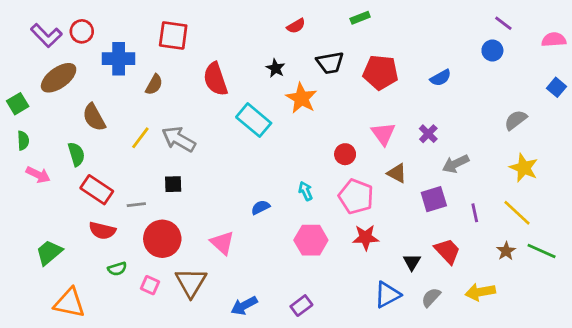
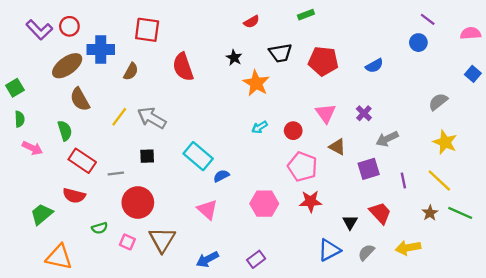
brown ellipse: (59, 78) -> (67, 66), moved
cyan rectangle: (254, 120) -> (198, 156), moved
cyan arrow: (306, 191) -> (260, 127), moved, turned -98
red semicircle: (102, 231) -> (74, 196), moved
pink triangle: (222, 243) -> (207, 209), moved

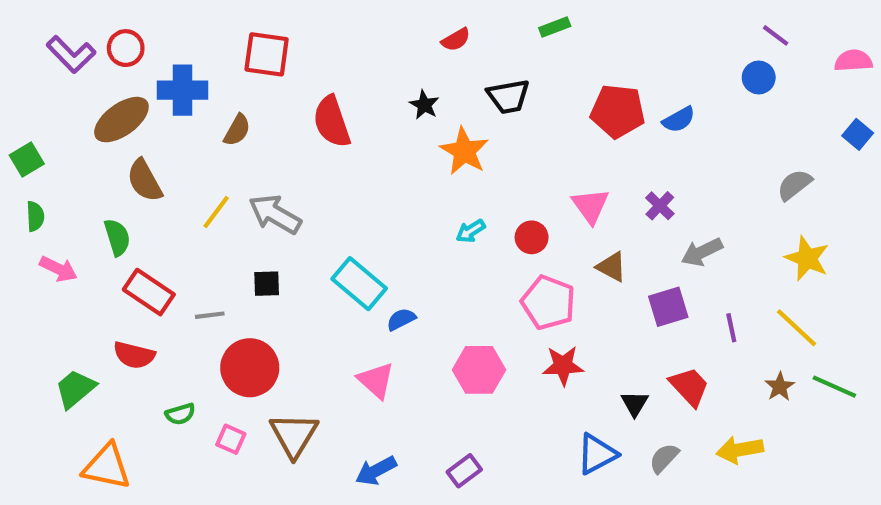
red pentagon: (323, 61) -> (618, 111), moved

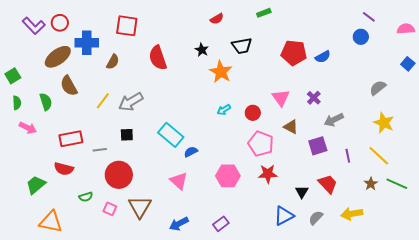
gray arrow: (275, 214) -> (131, 102), turned -60
green semicircle: (117, 237) -> (46, 102), moved
red rectangle: (149, 292) -> (71, 139), turned -45

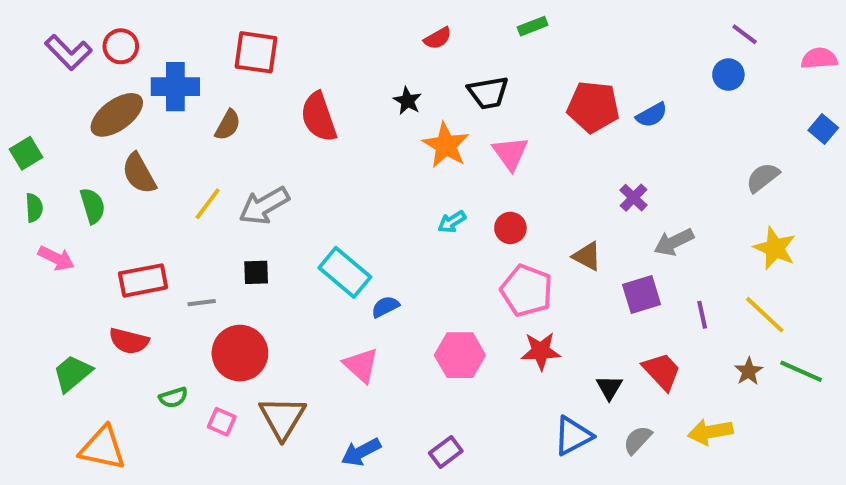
pink triangle: (281, 98) -> (510, 153), moved

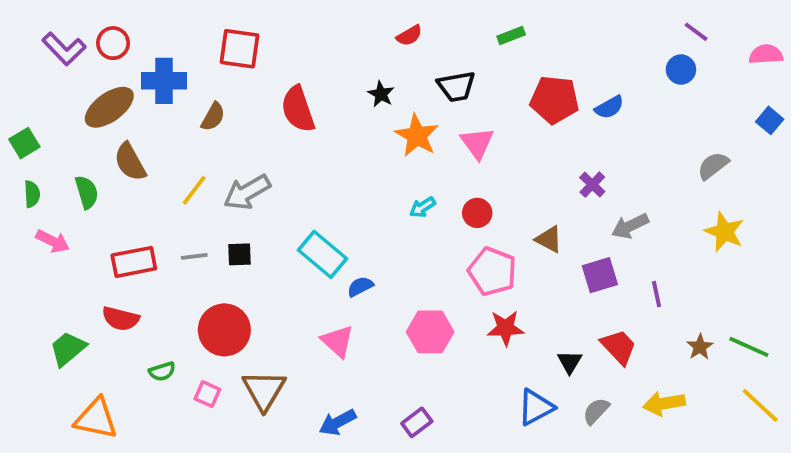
green rectangle: (533, 26) -> (511, 36), moved
gray line: (202, 303) -> (194, 256), moved
yellow line: (765, 315) -> (760, 405), moved

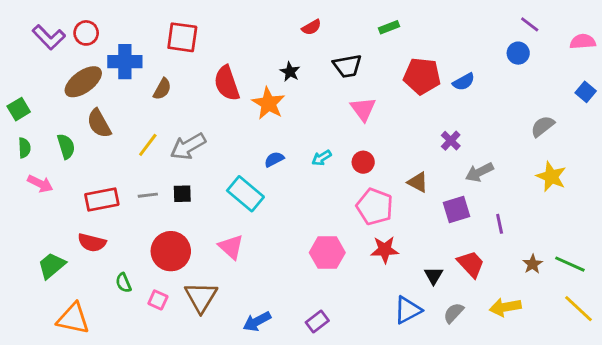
orange star: (417, 136) -> (268, 103), moved
blue semicircle: (360, 286) -> (274, 159), moved
pink triangle: (338, 341) -> (231, 247), moved
green semicircle: (162, 371) -> (123, 283), turned 84

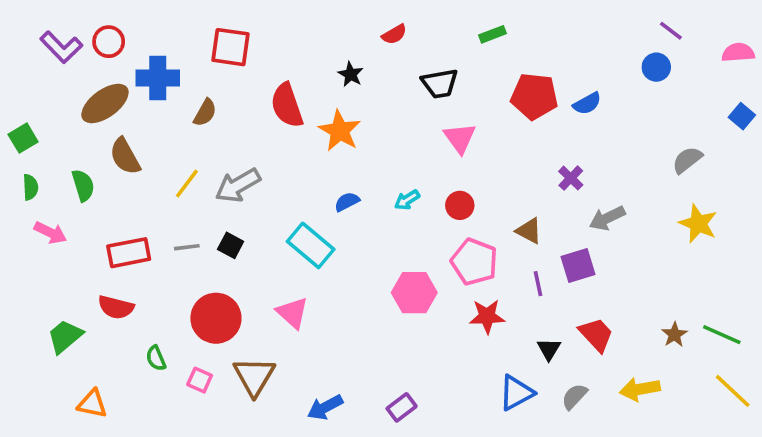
black star: (290, 72) -> (351, 74), moved
black square: (182, 194) -> (231, 245), turned 30
purple line: (500, 224) -> (538, 284), moved
pink hexagon: (327, 253) -> (414, 293), moved
orange triangle: (73, 319) -> (92, 404), size x0.7

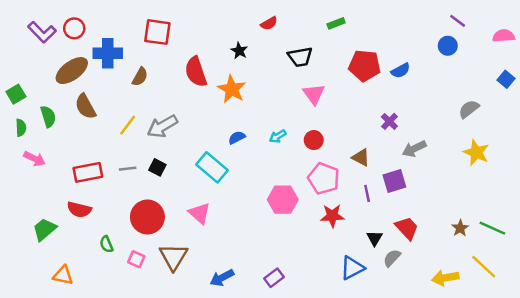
green semicircle: (83, 185) -> (48, 116), moved
yellow arrow: (640, 389) -> (445, 278), moved
yellow line: (733, 391) -> (484, 267), moved
gray semicircle: (574, 396) -> (392, 258), moved

